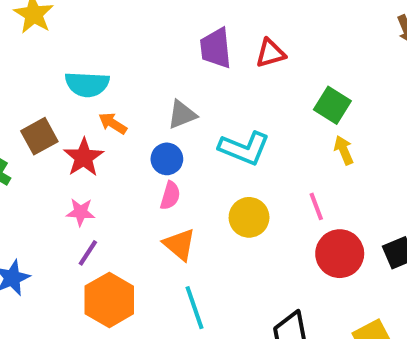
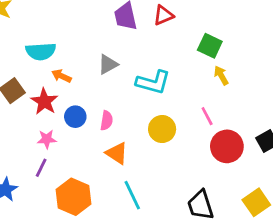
blue circle: (167, 159) -> (75, 117), moved
purple line: (88, 253) -> (41, 168), moved

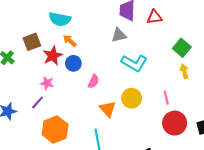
gray triangle: (108, 64) -> (119, 35), moved
blue circle: (75, 117) -> (73, 63), moved
orange triangle: (117, 153) -> (108, 109), moved

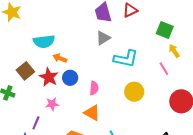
pink line: (166, 98) -> (164, 69), moved
purple line: (38, 102) -> (36, 123), moved
orange triangle: (108, 109) -> (92, 113), moved

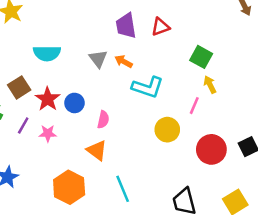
gray triangle: (103, 38) -> (98, 59), moved, turned -42
orange arrow: (60, 58) -> (124, 61), moved
pink line: (164, 69) -> (194, 106), turned 48
yellow circle: (134, 92) -> (167, 130), moved
purple line: (36, 123) -> (23, 125), moved

